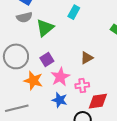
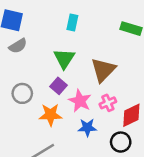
green triangle: (45, 28) -> (64, 59), moved
gray circle: (16, 56) -> (22, 93), size x0.7
brown triangle: (87, 58) -> (103, 70), size x1.6

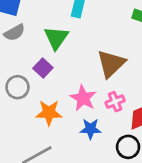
green triangle: (64, 59) -> (56, 38), moved
purple square: (58, 86) -> (43, 68), moved

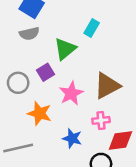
pink star: (83, 98) -> (71, 93), moved

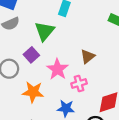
brown triangle: (107, 86) -> (88, 56), size x0.6
pink cross: (101, 120) -> (79, 83), moved

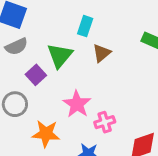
purple square: (31, 55) -> (36, 75), moved
brown triangle: (88, 56) -> (102, 53), moved

